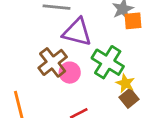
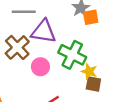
brown cross: (53, 62) -> (17, 47), moved
brown square: (129, 98) -> (93, 84), turned -35

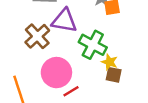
pink circle: (40, 67) -> (56, 73), moved, size x1.6

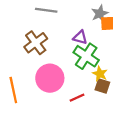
purple triangle: (64, 21) -> (80, 37), moved, size x0.6
red line: (71, 91) -> (77, 98), moved

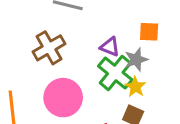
gray star: (100, 14) -> (136, 60), moved
yellow star: (100, 74) -> (135, 87), moved

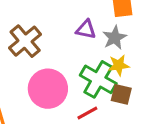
green cross: (115, 73) -> (98, 79), moved
yellow star: (135, 87) -> (119, 65), turned -30

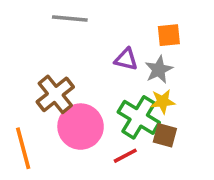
brown cross: (25, 41) -> (55, 94), moved

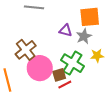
orange square: (169, 35) -> (90, 17), size x1.5
yellow star: (163, 101) -> (97, 56), moved
brown square: (165, 135) -> (59, 75), moved, turned -32

